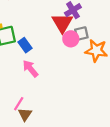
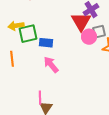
blue rectangle: (25, 45) -> (46, 43), turned -48
pink line: (19, 104) -> (40, 98), turned -32

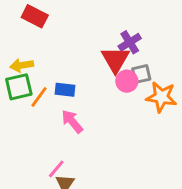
green square: (28, 34) -> (19, 87), moved
orange line: (12, 59) -> (39, 97), moved, turned 42
pink line: (40, 98) -> (56, 169), turned 40

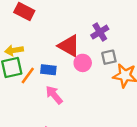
red triangle: (115, 60) -> (69, 46), moved, turned -30
pink circle: (127, 81) -> (83, 63), moved

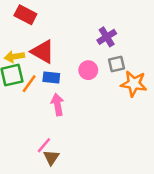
red triangle: (69, 46) -> (43, 52), moved
pink arrow: (54, 95) -> (57, 105), turned 30

